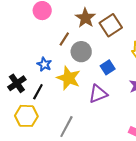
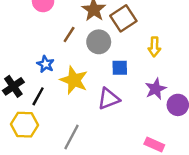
gray circle: (81, 52) -> (99, 42), moved
blue square: (108, 67) -> (120, 68), turned 32

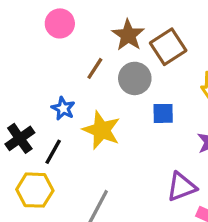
purple triangle: (109, 99) -> (181, 187), moved

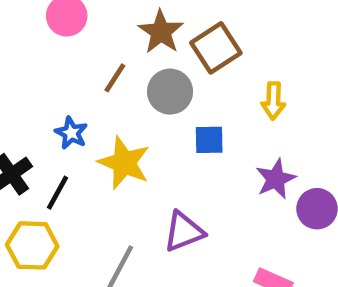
purple triangle: (181, 187) -> (184, 232), moved

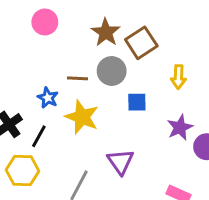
brown line: (115, 78) -> (77, 78), moved, turned 60
purple triangle: (184, 232) -> (121, 162), turned -44

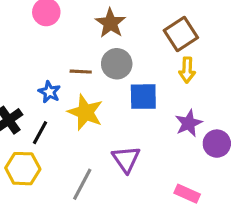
brown square: (141, 43) -> (181, 34), moved
blue square: (137, 102) -> (143, 97), size x1.4

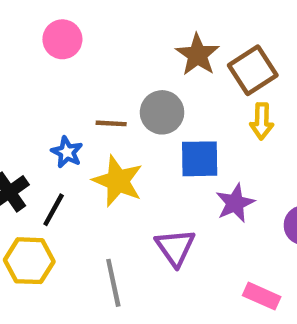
brown star: (110, 23) -> (197, 55), moved
purple star: (189, 123) -> (235, 203), moved
gray line: (82, 184) -> (113, 283), turned -40

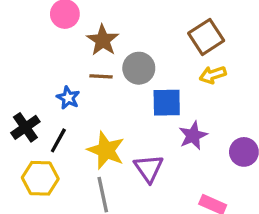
brown star: (197, 55) -> (103, 40), moved
yellow arrow: (262, 121) -> (213, 75), turned 70
yellow star: (118, 181) -> (106, 150), moved

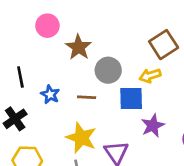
yellow arrow: (213, 75) -> (150, 76), moved
brown line: (101, 76) -> (87, 97), moved
black line: (58, 140) -> (20, 77), moved, turned -40

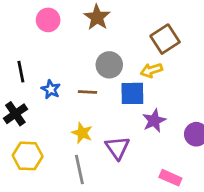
brown star: (78, 47) -> (97, 17), moved
yellow star: (81, 138) -> (82, 133), size x0.7

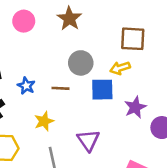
brown square: (165, 39) -> (133, 39), turned 36
purple star: (154, 121) -> (135, 107), moved
yellow star: (82, 133) -> (44, 121), moved, turned 30

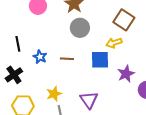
brown square: (133, 39) -> (124, 20), turned 30
gray circle: (81, 63) -> (80, 28), moved
yellow star: (44, 121) -> (54, 94), moved

